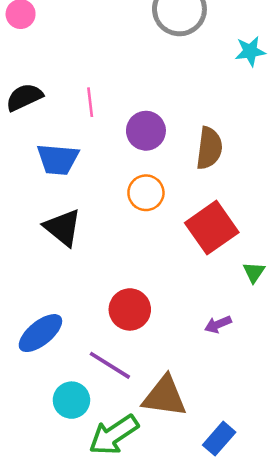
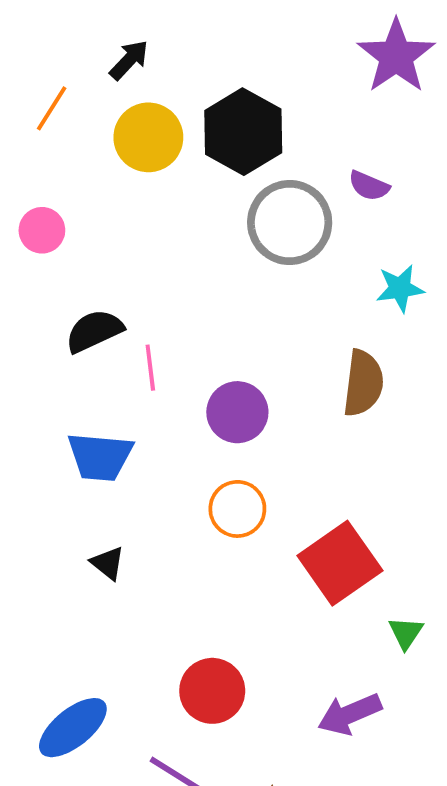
black semicircle: (24, 97) -> (94, 331), moved
brown semicircle: (209, 148) -> (363, 383), moved
black triangle: (63, 228) -> (108, 563), size x0.6
purple arrow: (218, 324) -> (350, 714), size x1.5

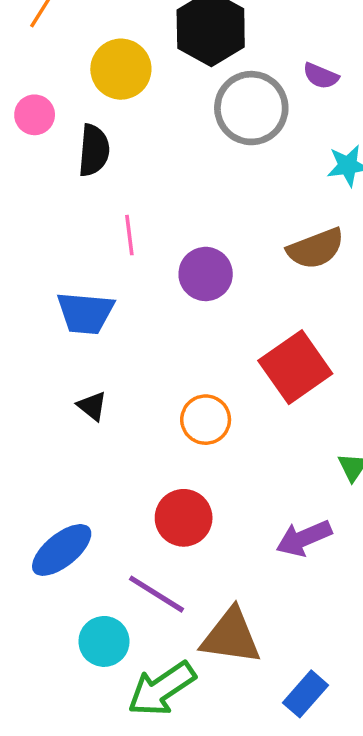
yellow circle: (148, 137) -> (121, 69), moved
black semicircle: (94, 331) -> (94, 150), moved, turned 120
brown semicircle: (363, 383) -> (316, 249), turned 62
orange circle: (237, 509) -> (206, 420), moved
red square: (340, 563) -> (295, 367), moved

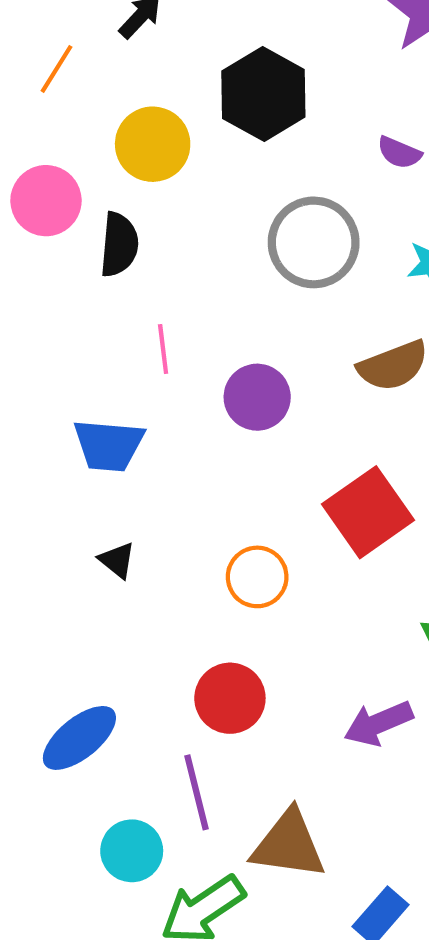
gray circle: (251, 108) -> (314, 242), moved
pink circle: (35, 115) -> (46, 201), size x1.4
purple line: (156, 594) -> (197, 792), turned 44

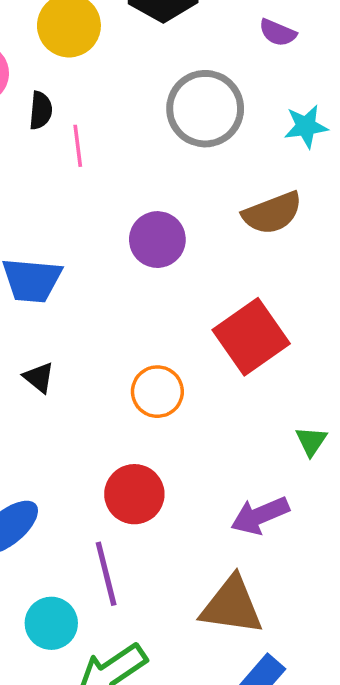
black semicircle: (119, 245) -> (41, 110), size x0.7
pink line: (163, 349) -> (78, 146), moved
brown triangle: (289, 845) -> (232, 606), moved

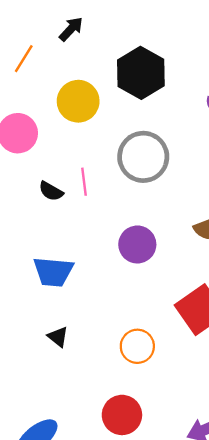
gray circle: (205, 109) -> (143, 157), moved
black semicircle: (41, 110) -> (51, 191), moved, turned 115

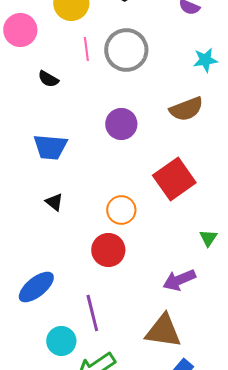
pink line: (84, 182) -> (86, 49), moved
red circle: (122, 415) -> (108, 250), moved

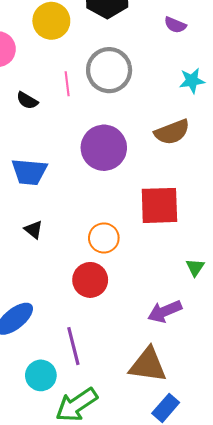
pink line: (86, 49) -> (67, 84), moved
purple circle: (121, 124) -> (104, 148), size x1.4
red square: (174, 179) -> (159, 205), turned 33

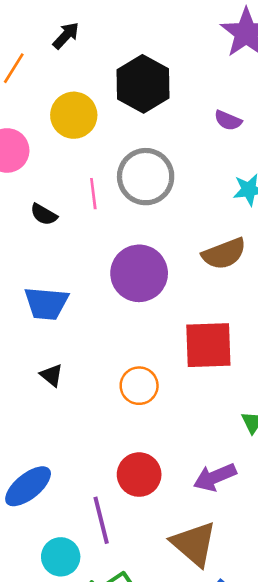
red circle: (90, 280) -> (139, 475), moved
brown triangle: (148, 365) -> (194, 544), turned 33

